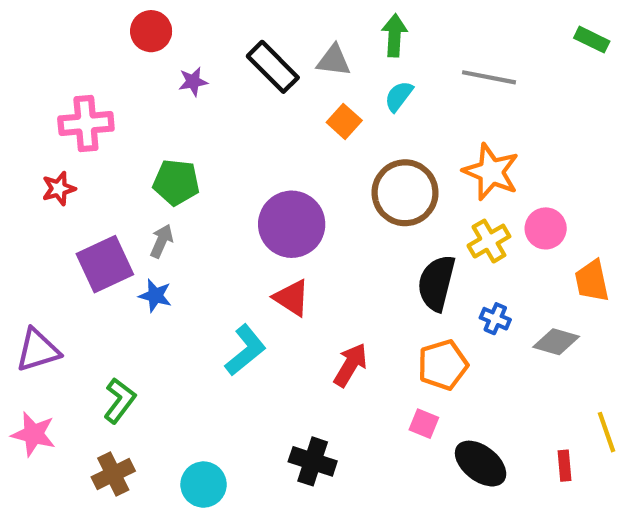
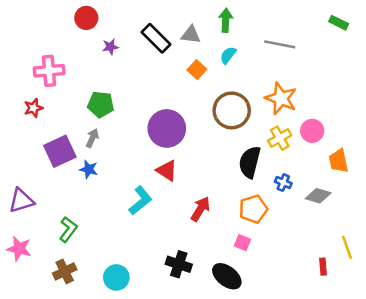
black ellipse: (481, 464) -> (227, 276), moved

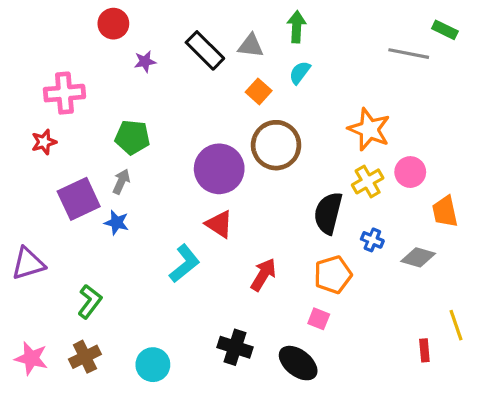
gray line: (280, 44) -> (409, 54), moved
brown circle: (232, 110) -> (276, 145), moved
pink star: (19, 249) -> (31, 358), moved

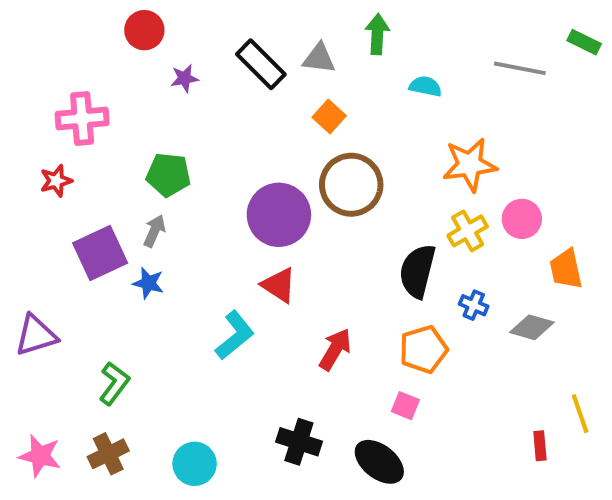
green rectangle: (445, 30) -> (584, 42), moved
cyan semicircle: (300, 73) -> (425, 86), moved, turned 65
orange star: (369, 129) -> (470, 165), turned -30

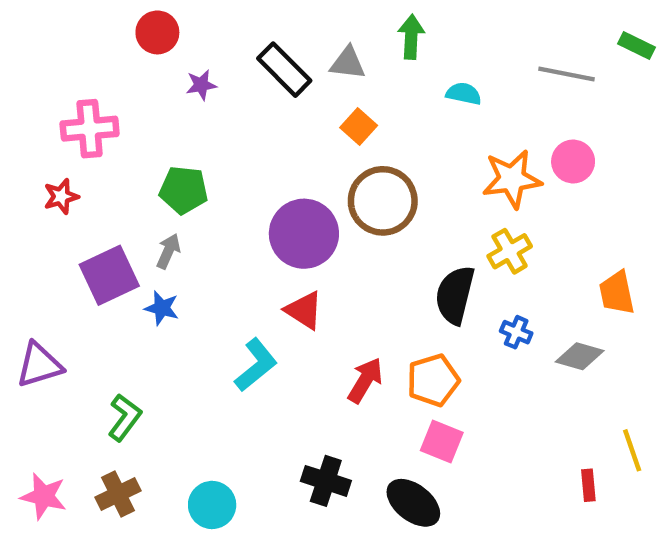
pink circle: (522, 219) -> (573, 161), moved
orange pentagon: (423, 349) -> (433, 380), moved
pink square: (405, 406) -> (442, 442), size x1.4

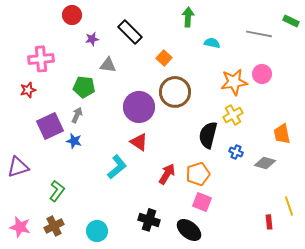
gray triangle: (348, 63) -> (108, 65), moved

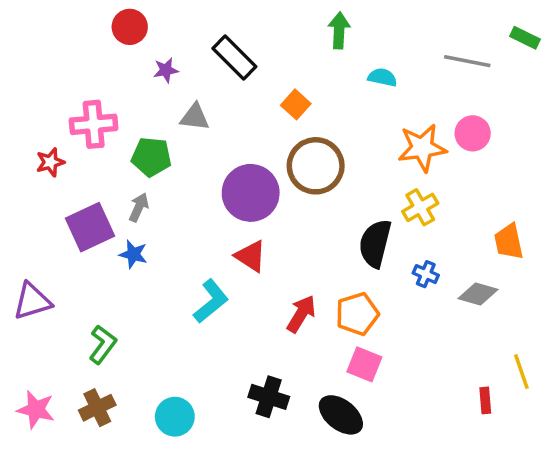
pink cross: (41, 59) -> (94, 124), moved

